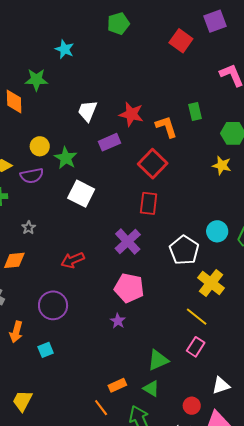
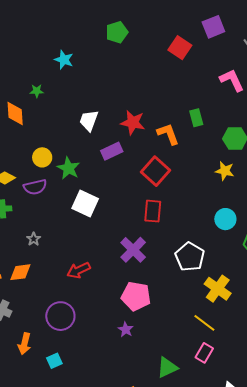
green star: (36, 80) -> (37, 91), size x0.6
cyan circle: (217, 231) -> (225, 219), moved

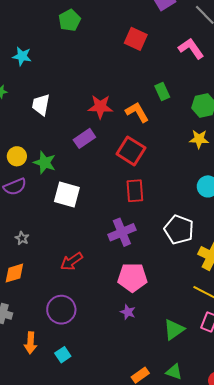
red square: (180, 48) -> (136, 39), moved
white trapezoid: (89, 121) -> (41, 105), moved
purple cross: (133, 250) -> (122, 232), turned 32
green triangle: (167, 367) -> (174, 330), moved

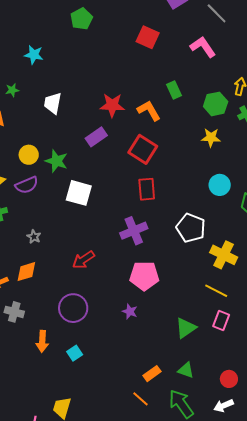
purple star: (128, 312) -> (130, 311), moved

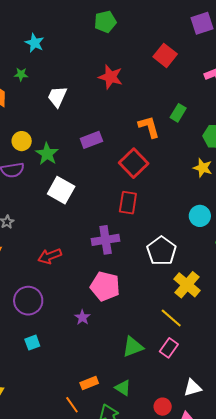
cyan star: (34, 55) -> (35, 43), moved
green rectangle: (174, 90) -> (178, 113), turned 42
red star: (112, 105) -> (111, 77), moved
cyan square: (75, 353) -> (32, 343), moved

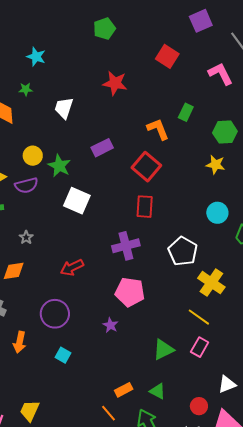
cyan square: (32, 343) -> (63, 355), turned -35

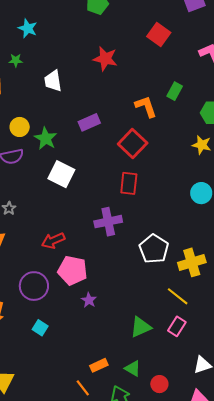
white trapezoid: (64, 108) -> (53, 81), turned -30
white pentagon: (183, 251) -> (154, 249), moved
yellow cross: (211, 283) -> (192, 262), turned 36
pink pentagon: (130, 292) -> (73, 271), moved
red circle: (199, 406) -> (159, 384), moved

